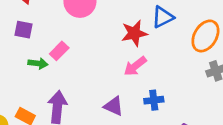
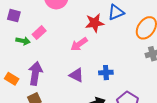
pink arrow: (135, 66) -> (79, 44), moved

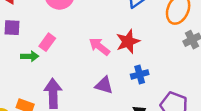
red star: (95, 23) -> (128, 41), moved
pink arrow: (79, 44) -> (99, 46), turned 84

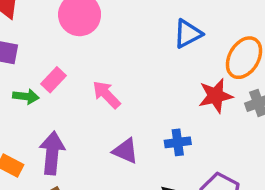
red star: (128, 41) -> (216, 96), moved
pink arrow: (99, 46) -> (106, 95), moved

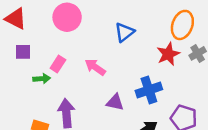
blue triangle: (188, 34) -> (124, 32), moved
blue cross: (178, 142) -> (149, 90), size x1.5

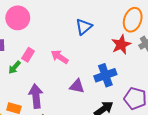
pink circle: (67, 17) -> (18, 18), moved
green arrow: (42, 79) -> (14, 67), turned 136

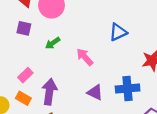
pink rectangle: (28, 55) -> (25, 75), moved
green arrow: (14, 67) -> (53, 43), moved

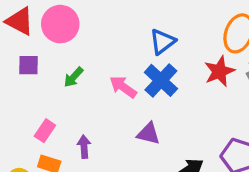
blue cross: (128, 89) -> (161, 80), moved, turned -30
purple arrow: (49, 92) -> (84, 147), size x0.6

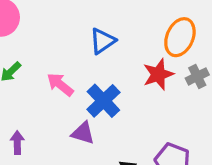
blue cross: (161, 80) -> (103, 101), moved

